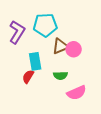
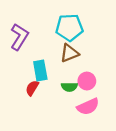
cyan pentagon: (45, 25) -> (69, 27), moved
pink circle: (74, 49) -> (87, 81), moved

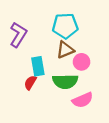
pink circle: (87, 81) -> (82, 62), moved
green semicircle: (69, 87) -> (65, 81), size x1.6

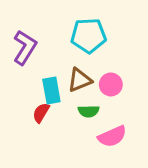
brown triangle: (65, 50) -> (80, 80), moved
green semicircle: (65, 81) -> (89, 111), size x0.6

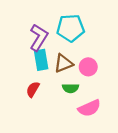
purple L-shape: (25, 47) -> (39, 37), moved
cyan rectangle: (51, 90) -> (41, 60), moved

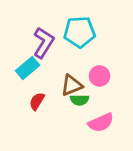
cyan rectangle: (41, 60) -> (28, 68), moved, turned 60
brown triangle: (63, 63) -> (72, 85), moved

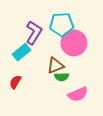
pink circle: (100, 76) -> (74, 43), moved, size x1.6
red semicircle: (37, 101) -> (15, 82), moved

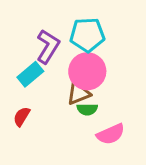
pink circle: (74, 43) -> (87, 71), moved

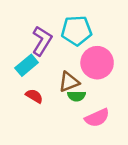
pink circle: (87, 71) -> (97, 63), moved
red semicircle: (22, 117) -> (34, 96), moved, turned 90

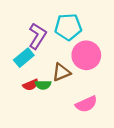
red semicircle: (34, 96) -> (31, 85), turned 126
green semicircle: (77, 96) -> (43, 85), moved

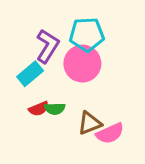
pink circle: (86, 55) -> (82, 64), moved
brown triangle: (61, 72) -> (90, 123), moved

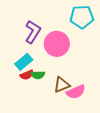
cyan pentagon: (87, 35) -> (82, 17), moved
cyan rectangle: (30, 74) -> (24, 62), moved

